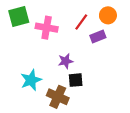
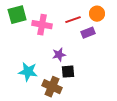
red line: (81, 22) -> (73, 20), turned 35
cyan star: (31, 80) -> (28, 72), turned 30

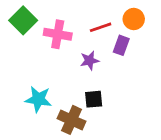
green square: (17, 15) -> (23, 20), turned -30
purple rectangle: (88, 33) -> (121, 45), turned -48
purple star: (59, 55) -> (89, 60), moved

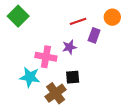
orange circle: (134, 19) -> (112, 17), moved
pink cross: (58, 34) -> (46, 57), moved
brown cross: (72, 120) -> (56, 93), turned 30

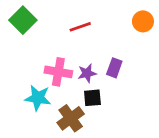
red line: (78, 21) -> (80, 27), moved
purple rectangle: (94, 35) -> (114, 68), moved
purple star: (69, 47) -> (87, 73), moved

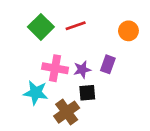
green square: (23, 20) -> (41, 27), moved
orange circle: (143, 21) -> (128, 31), moved

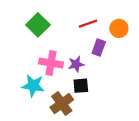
red line: (76, 26) -> (88, 24), moved
purple rectangle: (108, 64) -> (99, 48), moved

